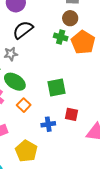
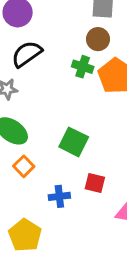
green square: (56, 87) -> (74, 142), turned 36

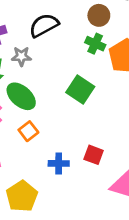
brown circle: (98, 39) -> (99, 15), moved
green square: (74, 142) -> (80, 90), moved

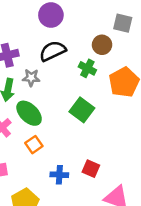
green cross: (95, 44) -> (87, 68), moved

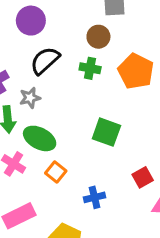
green square: (82, 110) -> (106, 132), moved
red square: (91, 169) -> (143, 177), moved, turned -36

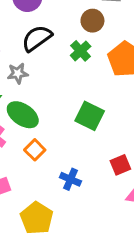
green cross: (90, 68) -> (81, 51), turned 30
blue cross: (95, 197) -> (70, 179), turned 30

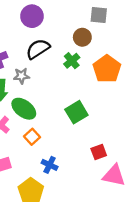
green square: (90, 116) -> (76, 112), turned 30
blue cross: (70, 179) -> (50, 165), moved

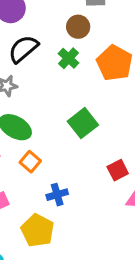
blue cross: (50, 165) -> (57, 195), turned -35

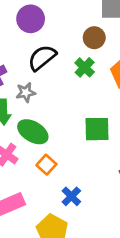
green square: (83, 123) -> (97, 129), turned 36
blue cross: (57, 195) -> (71, 196), turned -30

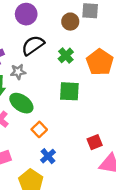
brown circle: (94, 38) -> (70, 22), moved
green square: (97, 129) -> (69, 91), moved
orange square: (46, 165) -> (39, 129), moved

